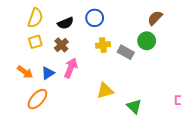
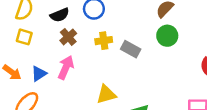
green circle: (147, 41) -> (167, 36), moved
yellow square: (35, 42) -> (24, 37), turned 32
brown cross: (61, 45) -> (68, 37), moved

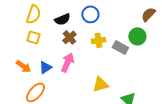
green circle: (167, 36) -> (137, 36), moved

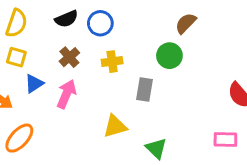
black semicircle: (62, 19) -> (66, 19), moved
gray rectangle: (120, 47) -> (144, 89), moved, turned 70
blue triangle: (45, 67) -> (34, 84), moved

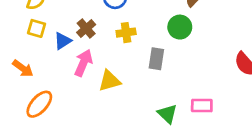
blue triangle: (34, 84) -> (63, 41), moved
yellow triangle: (115, 126) -> (110, 81), moved
pink rectangle: (225, 140) -> (202, 106), moved

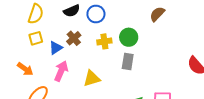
green circle: (180, 27) -> (129, 37), moved
yellow square: (37, 28) -> (36, 38), turned -32
pink arrow: (83, 63) -> (61, 71), moved

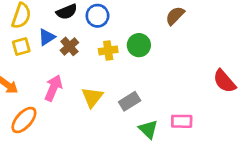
blue triangle: (56, 48) -> (47, 37), moved
gray rectangle: (128, 62) -> (130, 101), moved, turned 49
yellow triangle: (92, 78) -> (92, 97), turned -36

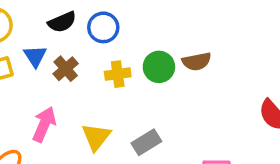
brown semicircle: (175, 16) -> (197, 62), moved, turned -145
blue triangle: (47, 37) -> (35, 56), turned -30

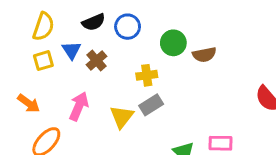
green circle: (159, 67) -> (173, 43), moved
yellow cross: (118, 74) -> (147, 75), moved
gray rectangle: (146, 142) -> (151, 105), moved

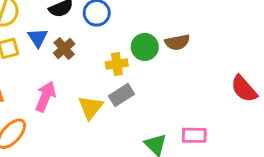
green circle: (173, 43) -> (145, 47), moved

